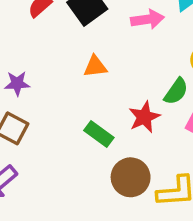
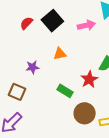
purple star: (17, 83) -> (32, 67), moved

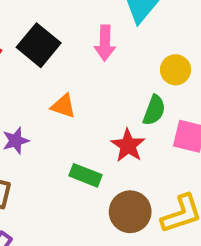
pink arrow: (86, 25) -> (105, 43), turned 114
orange triangle: (60, 54) -> (63, 106), turned 40

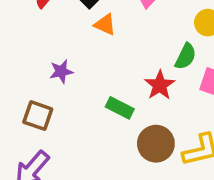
orange triangle: (63, 106) -> (105, 25), moved

